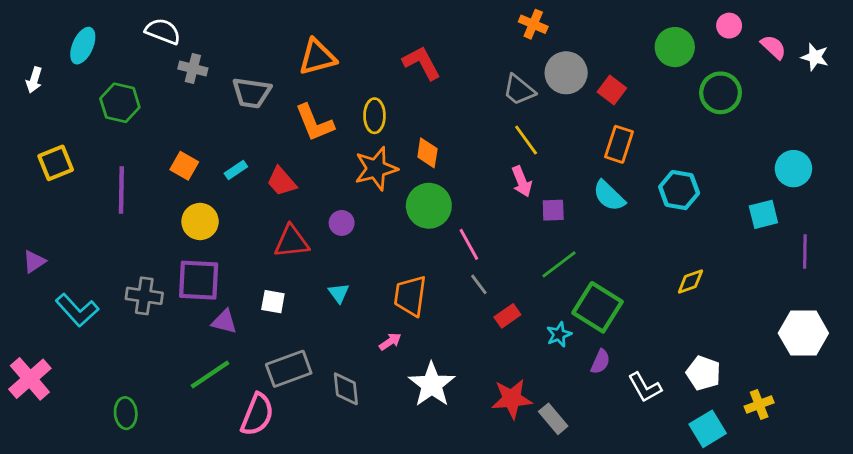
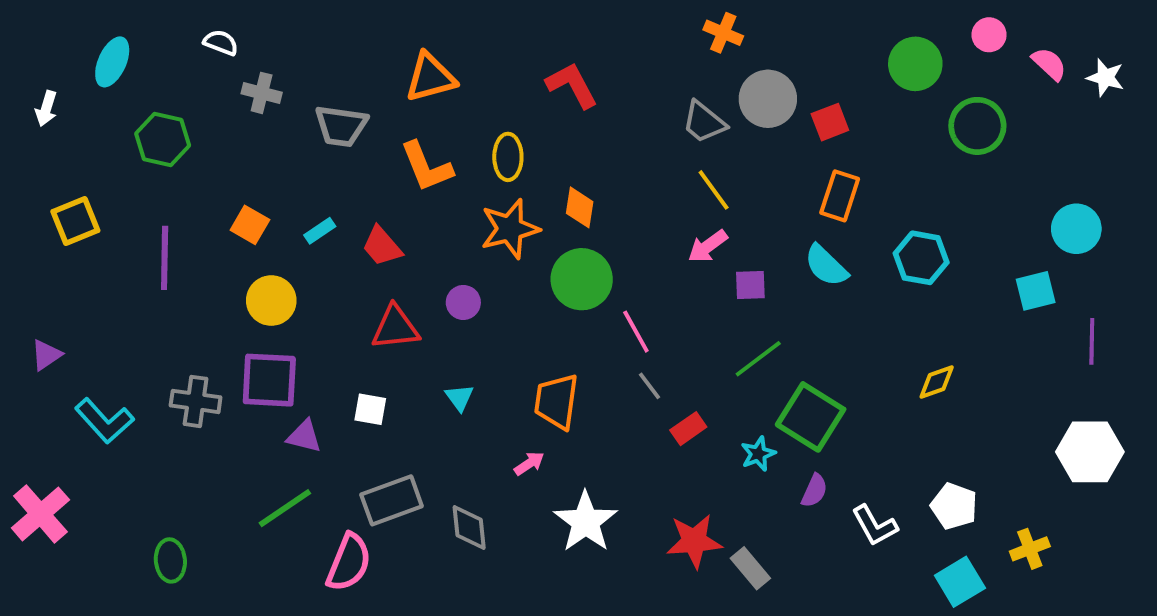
white semicircle: (163, 31) -> (221, 43), size x0.7
red square: (612, 90) -> (830, 122), turned 32
pink arrow: (522, 181) -> (708, 246), turned 76

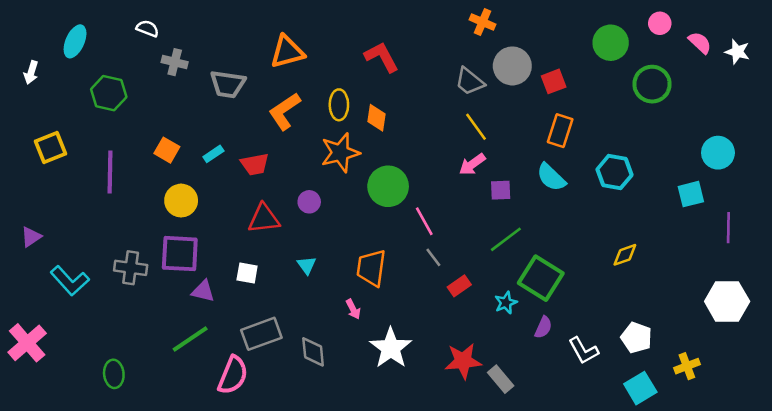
orange L-shape: (426, 167) -> (285, 111), turned 78
orange diamond: (580, 207) -> (376, 118), moved
red trapezoid: (382, 246) -> (255, 164), turned -60
pink arrow: (529, 463) -> (353, 309), turned 96

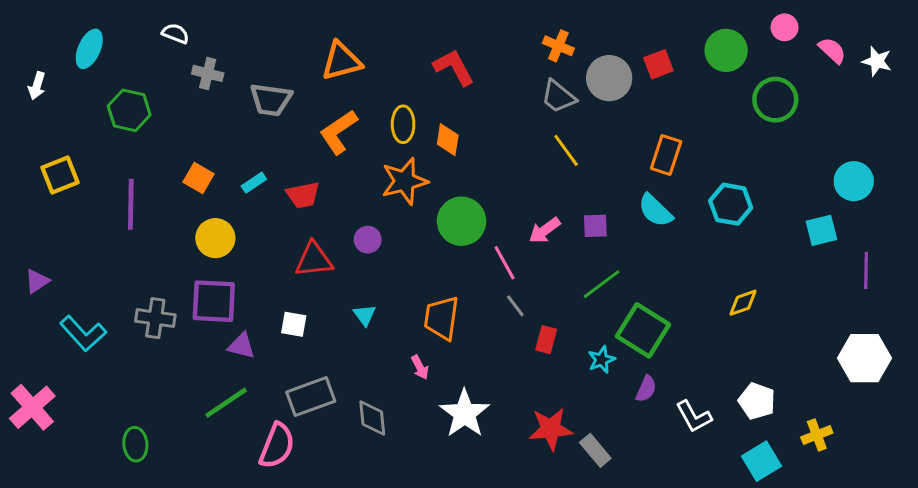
orange cross: (483, 22) -> (558, 46), moved
red square: (554, 81) -> (658, 64), moved
pink arrow: (472, 164) -> (545, 230), moved
red rectangle: (459, 286) -> (546, 340), turned -40

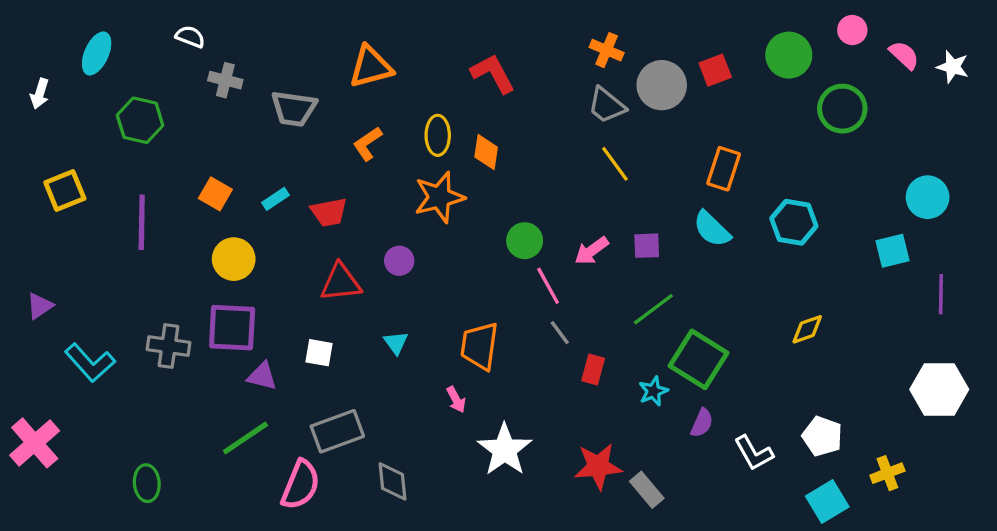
orange L-shape: (338, 132) -> (367, 144), size x0.7
green circle: (461, 221) -> (525, 241), moved, size x0.7
gray diamond: (372, 418) -> (393, 481), moved

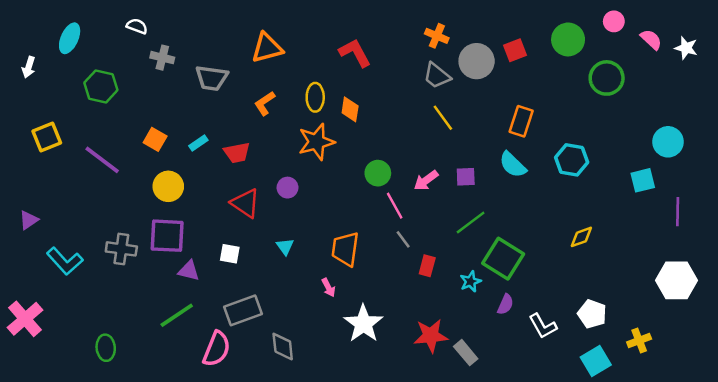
purple line: (142, 222) -> (102, 160), turned -54
red triangle: (341, 282) -> (245, 203), turned 40

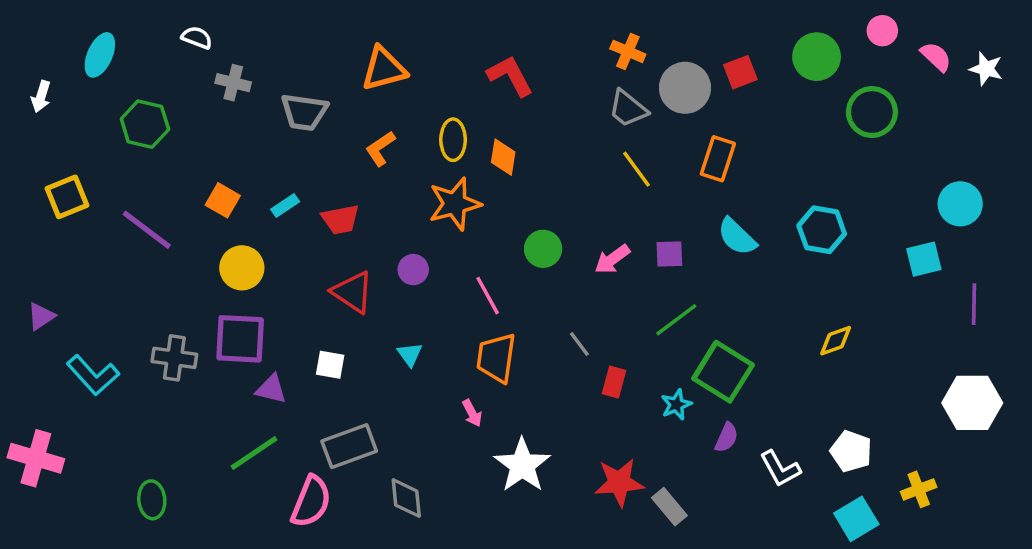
orange rectangle: (521, 121) -> (718, 159), moved
pink line: (395, 206) -> (488, 296), moved
pink cross: (25, 319) -> (36, 458), turned -33

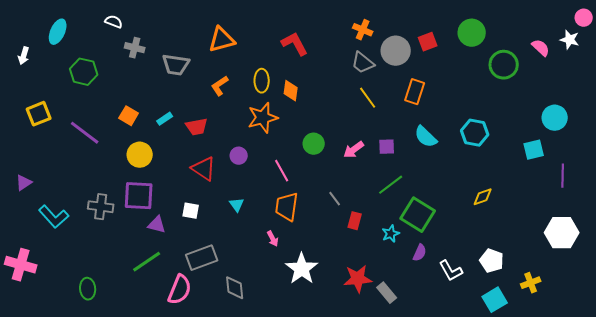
pink circle: (882, 31) -> (584, 18), moved
pink semicircle: (936, 57) -> (541, 48), moved

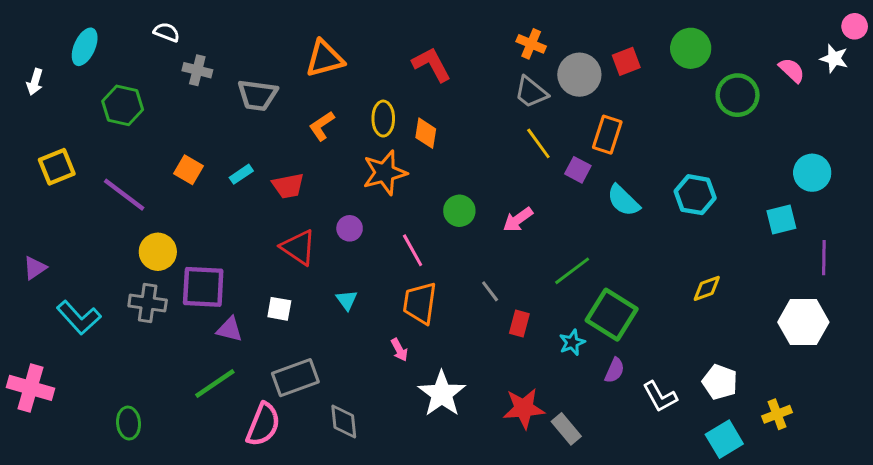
purple square: (387, 147) -> (578, 170), moved, turned 30
yellow circle: (140, 155) -> (158, 252), moved
white hexagon: (562, 233) -> (803, 322), moved

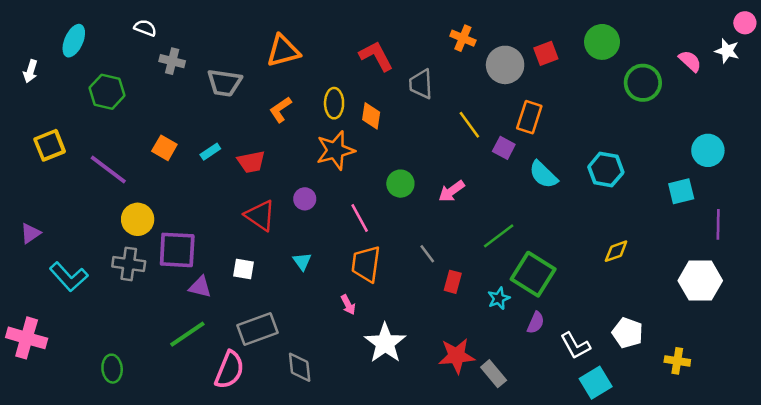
gray trapezoid: (531, 92) -> (421, 84), moved, turned 48
yellow cross: (777, 414) -> (677, 361), turned 30
cyan square: (724, 439) -> (596, 383), moved

